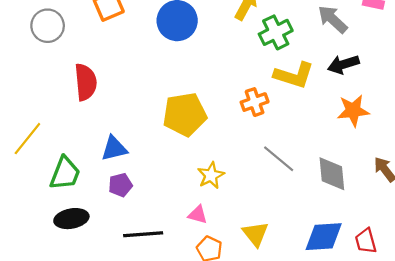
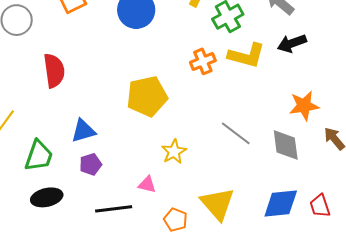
orange cross: (255, 102) -> (203, 61), moved
orange star: (353, 111) -> (304, 106), moved
pink triangle: (198, 215) -> (147, 185), moved
yellow triangle: (255, 234) -> (218, 204), size x1.4

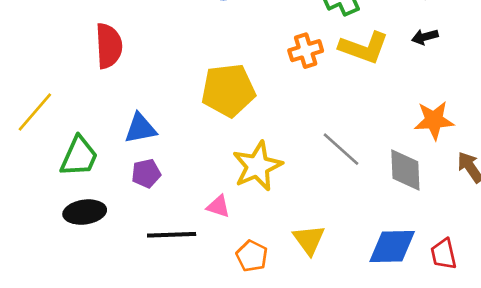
black arrow: (292, 43) -> (425, 37), size x0.7
yellow star: (174, 152) -> (257, 166), size x1.5
yellow triangle: (218, 204) -> (309, 240), size x0.7

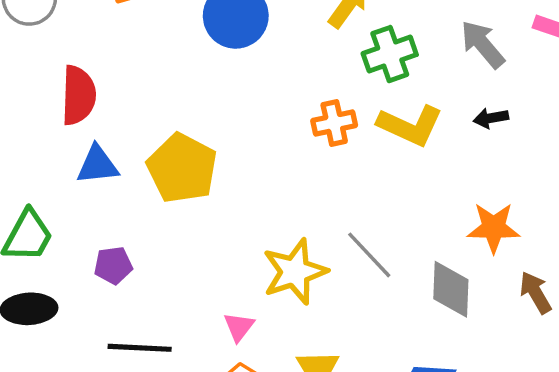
yellow pentagon: (228, 90) -> (182, 168), moved, turned 30
blue triangle: (140, 128) -> (97, 165), moved
yellow star: (257, 166) -> (295, 272), moved
pink triangle: (218, 206) -> (239, 327), moved, turned 45

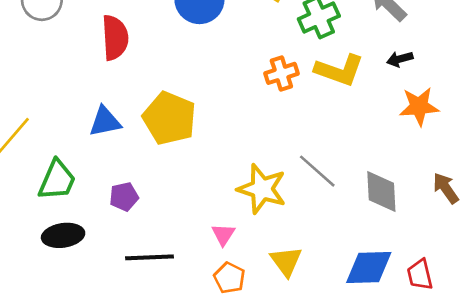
red semicircle: (78, 95) -> (115, 38), moved
orange star: (494, 228) -> (419, 106), moved
yellow star: (295, 272) -> (262, 189), turned -30

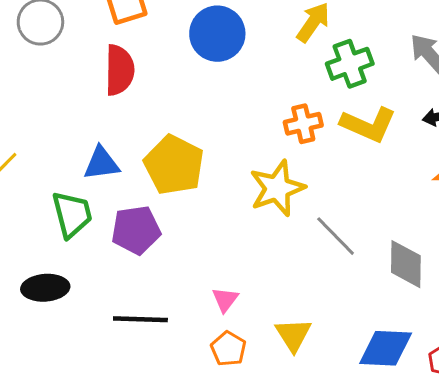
green trapezoid: (57, 180) -> (72, 214), moved, turned -42
yellow star: (262, 189) -> (277, 188), moved, turned 30
purple pentagon: (124, 197) -> (136, 230), moved, size x1.5

